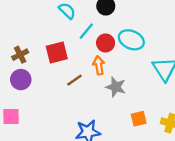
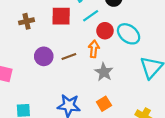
red square: (57, 53) -> (61, 16), moved
purple circle: (21, 80) -> (44, 56), moved
orange square: (139, 119) -> (104, 104), moved, turned -32

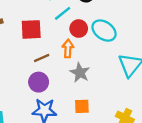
red square: (61, 16) -> (31, 29), moved
purple circle: (44, 56) -> (39, 82), moved
orange square: (104, 104) -> (82, 106), turned 32

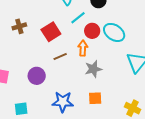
red square: (31, 29) -> (51, 32), turned -30
gray star: (80, 73) -> (93, 69), turned 30
purple circle: (39, 82) -> (37, 76), moved

